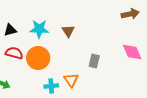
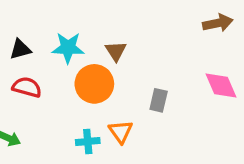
orange circle: (38, 58) -> (94, 84), moved

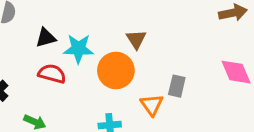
cyan star: (68, 48) -> (78, 49), moved
orange triangle: (121, 132) -> (152, 105), moved

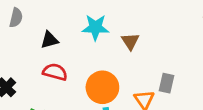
cyan star: (78, 49) -> (95, 27), moved
orange circle: (116, 70) -> (102, 87), moved

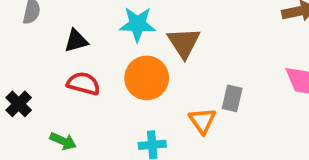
brown triangle: (130, 41) -> (184, 43), size x1.4
orange circle: (102, 87) -> (147, 78), moved

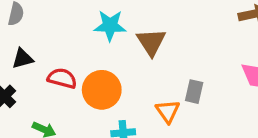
black triangle: (76, 41) -> (23, 59), moved
orange circle: (147, 78) -> (102, 90), moved

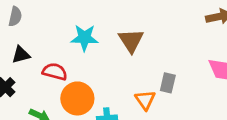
cyan star: (110, 26) -> (84, 38), moved
orange circle: (102, 90) -> (77, 98), moved

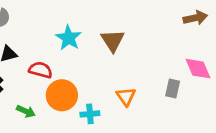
cyan star: (84, 38) -> (69, 38), turned 30
gray rectangle: (168, 83) -> (173, 89), moved

